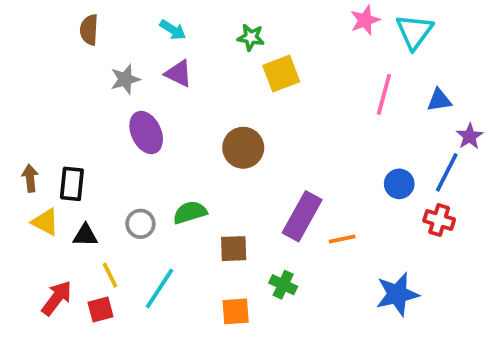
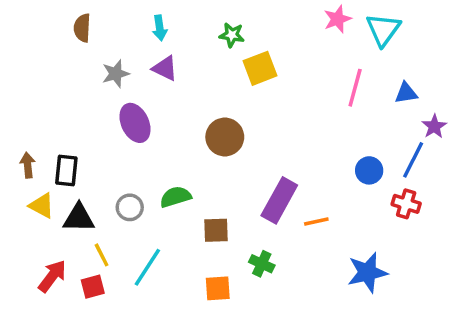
cyan arrow: (173, 30) -> (160, 28), turned 50
black triangle: (85, 235) -> (79, 218), size x1.4

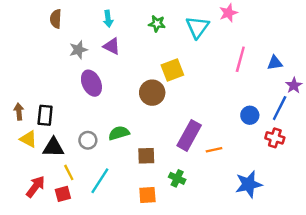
cyan triangle: (383, 30) -> (197, 27), moved
yellow square: (260, 68) -> (172, 70), moved

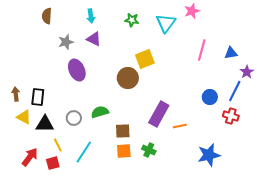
orange square: (147, 195) -> (124, 151), moved

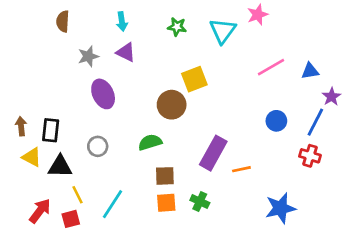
pink line: (202, 50) -> (271, 67), turned 45
blue circle: (210, 97) -> (276, 121), moved
green semicircle: (100, 112) -> (150, 142), moved
gray circle: (74, 118) -> (98, 146), moved

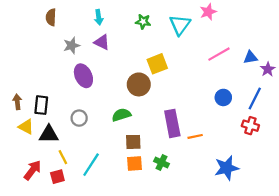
purple star: (331, 97) -> (268, 69), moved
purple rectangle: (213, 153) -> (172, 123), turned -40

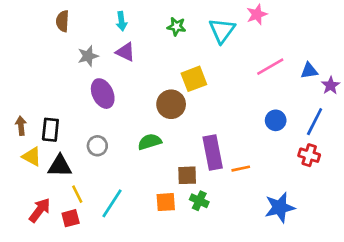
brown square: (133, 142) -> (187, 175), moved

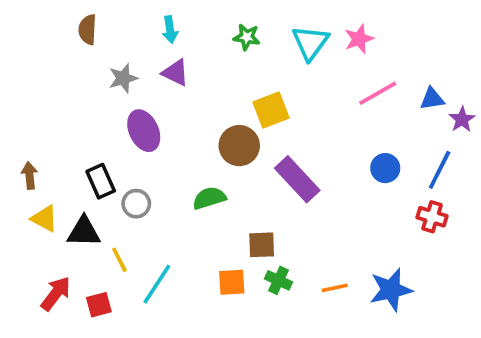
pink star: (257, 14) -> (359, 39), moved
black rectangle: (50, 130) -> (101, 181), moved, turned -30
purple rectangle: (213, 153) -> (297, 179), moved, turned -32
orange line: (241, 169) -> (335, 288), moved
yellow line: (77, 194) -> (119, 260), moved

